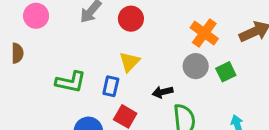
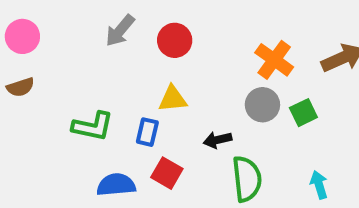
pink circle: (36, 16) -> (22, 36), moved
brown semicircle: (17, 53) -> (20, 87), turned 72
yellow triangle: (129, 62) -> (173, 99), turned 40

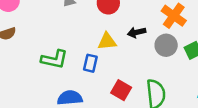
black arrow: (218, 140) -> (137, 32), moved
red square: (167, 173) -> (121, 90), moved

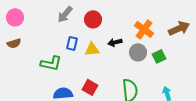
blue rectangle: (90, 63) -> (72, 43), moved
red square: (121, 90) -> (90, 87), moved

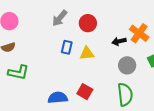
black arrow: (115, 42) -> (119, 41), moved
gray circle: (138, 52) -> (127, 65), moved
green L-shape: (51, 63) -> (18, 72), moved

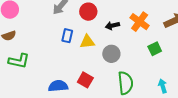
black arrow: (119, 41) -> (112, 26), moved
gray circle: (127, 65) -> (111, 54), moved

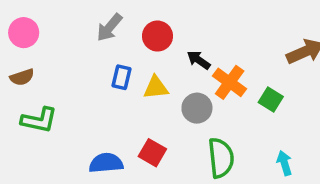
orange cross: (140, 22) -> (230, 82), moved
black arrow: (112, 26) -> (199, 60), turned 48
green square: (155, 49) -> (271, 100), turned -32

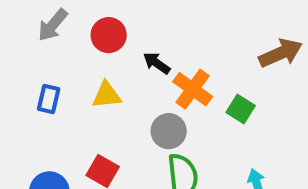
blue rectangle: (121, 77) -> (49, 99), moved
gray circle: (197, 108) -> (169, 131), moved

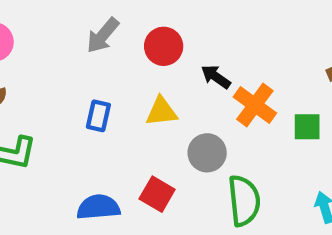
green square: (241, 109) -> (307, 127), turned -32
gray circle: (169, 131) -> (207, 153), moved

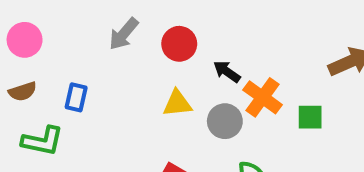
blue rectangle: (98, 116) -> (76, 97), moved
gray circle: (207, 153) -> (225, 121), moved

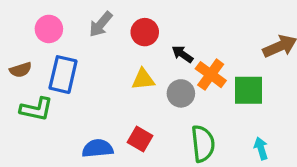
pink circle: (25, 40) -> (49, 29), moved
blue rectangle: (76, 97) -> (63, 75), size x1.6
green square: (310, 117) -> (248, 90), size x1.5

